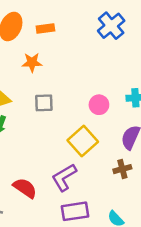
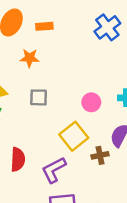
brown cross: (122, 169) -> (100, 155), moved
red semicircle: (25, 188) -> (18, 159), moved, turned 55

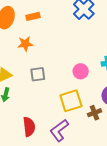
yellow square: (74, 136) -> (71, 101), turned 30

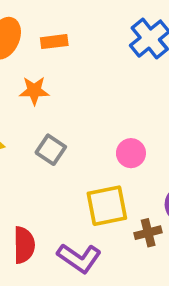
gray square: (38, 74) -> (51, 150), turned 35
purple L-shape: (59, 130) -> (79, 258), turned -115

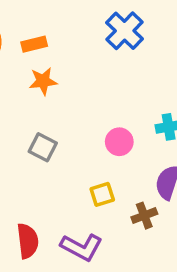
orange star: (34, 91) -> (43, 81), moved
yellow square: (107, 206) -> (102, 194), size x0.6

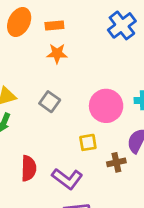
pink circle: (119, 142) -> (106, 106), size x1.6

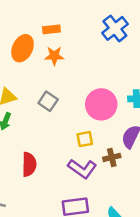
orange ellipse: (19, 22) -> (23, 48), moved
purple L-shape: (67, 179) -> (82, 169), moved

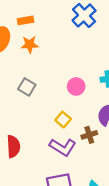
pink circle: (101, 104) -> (76, 86), size x0.6
yellow square: (85, 139) -> (63, 120), turned -35

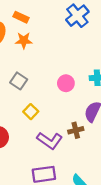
orange rectangle: (25, 20) -> (21, 17), turned 32
yellow square: (63, 120) -> (31, 112), moved

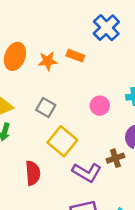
orange rectangle: (21, 17) -> (75, 56), moved
yellow square: (31, 112) -> (62, 141), size x1.6

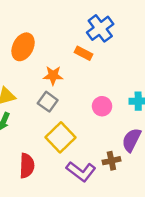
blue cross: (106, 28) -> (100, 28), moved
orange star: (48, 61) -> (53, 76), moved

